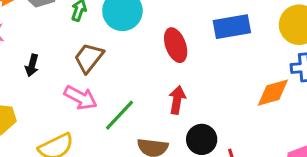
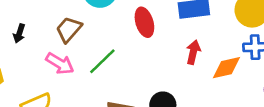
red arrow: (177, 100) -> (193, 52), moved
green line: (120, 115) -> (102, 61), moved

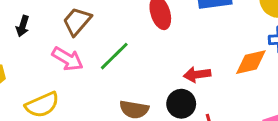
red arrow: (193, 52) -> (197, 74), moved, turned -110

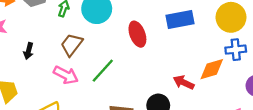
red arrow: (197, 74) -> (184, 82), moved, turned 36

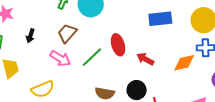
red ellipse: (137, 34) -> (118, 45), moved
red arrow: (184, 82) -> (145, 59), moved

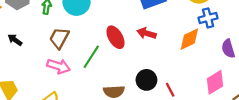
black arrow: (30, 36) -> (15, 40), moved, turned 120
red arrow: (145, 59) -> (147, 33), moved

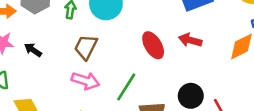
green line: (91, 57) -> (126, 87), moved

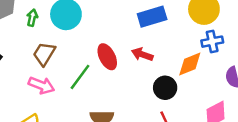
green line: (126, 87) -> (80, 77), moved
black circle: (191, 96) -> (165, 88), moved

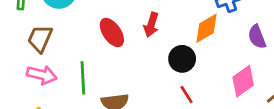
red arrow: (142, 54) -> (151, 25), turned -85
green line: (80, 77) -> (83, 78), moved, turned -32

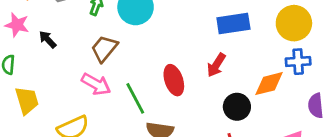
red ellipse: (112, 33) -> (174, 80), moved
green line: (83, 78) -> (135, 98), turned -40

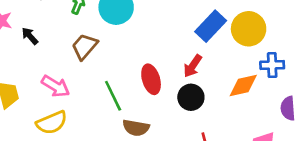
blue rectangle: (233, 23) -> (211, 26), turned -40
yellow circle: (294, 23) -> (249, 29), moved
pink arrow: (96, 84) -> (56, 86), moved
black circle: (237, 107) -> (191, 97), moved

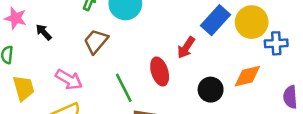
blue cross: (272, 65) -> (276, 43), moved
red arrow: (193, 66) -> (186, 48), moved
black circle: (191, 97) -> (211, 90), moved

